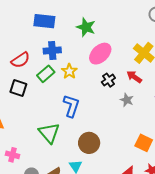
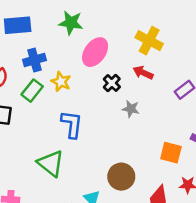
gray star: (127, 100) -> (131, 109), moved
brown circle: (89, 143) -> (121, 177), moved

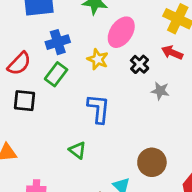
yellow star: (61, 82) -> (98, 59), moved
green triangle: (51, 163) -> (78, 150), size x0.6

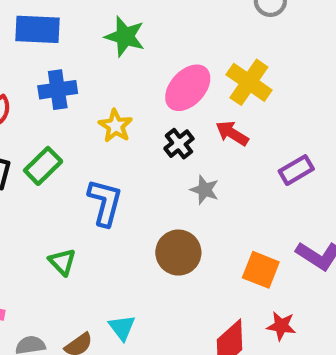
pink ellipse: (121, 32) -> (188, 88), moved
green rectangle: (56, 74) -> (43, 166), moved
brown circle: (152, 162) -> (178, 253), moved

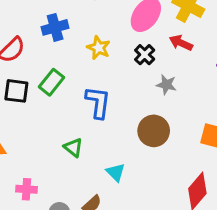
cyan triangle: (122, 328) -> (116, 172), moved

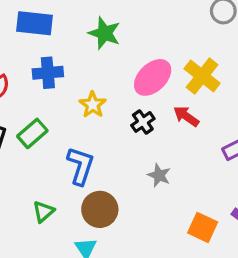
gray star: (166, 85) -> (159, 175), moved
brown circle: (154, 131) -> (100, 209), moved
green triangle: (73, 148) -> (43, 212), turned 30

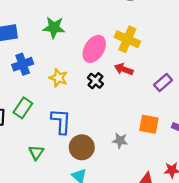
gray star: (159, 175) -> (120, 141), moved
green triangle: (43, 212) -> (36, 152), moved
orange square: (203, 227) -> (149, 124), moved

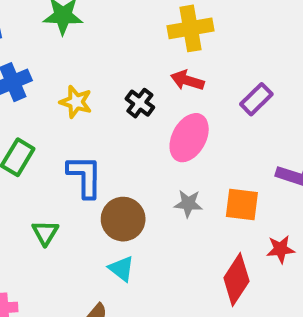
yellow cross: (127, 39) -> (191, 28), turned -30
pink ellipse: (94, 49) -> (189, 138), moved
orange square: (149, 124) -> (242, 205), moved

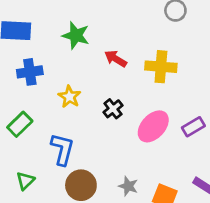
red arrow: (187, 80) -> (116, 59), moved
pink ellipse: (189, 138) -> (153, 126), moved

